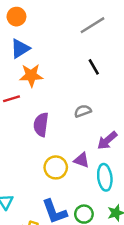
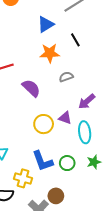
blue triangle: (20, 48) -> (46, 24), moved
orange star: (31, 75) -> (50, 53), moved
purple semicircle: (41, 125) -> (31, 88), turned 126

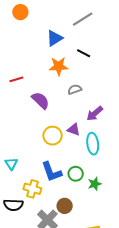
black line: (75, 40) -> (84, 53), turned -32
green star: (94, 162) -> (95, 184), moved

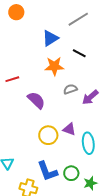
purple arrow: (95, 113) -> (90, 97), moved

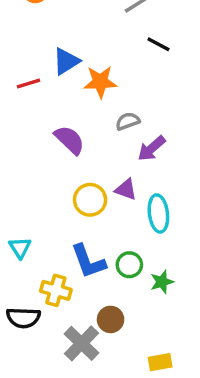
blue triangle: (50, 38) -> (66, 61), moved
black line: (79, 53) -> (158, 44), moved
red line: (12, 79) -> (28, 84), moved
purple arrow: (90, 97) -> (152, 148), moved

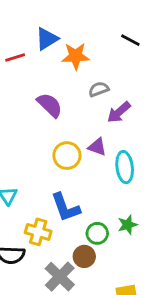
black line: (158, 44) -> (130, 40), moved
green circle: (129, 265) -> (97, 233), moved

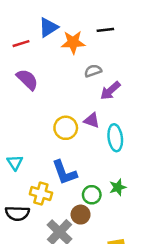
black line: (130, 40) -> (105, 30), moved, turned -35
purple semicircle: (50, 105) -> (27, 79), moved

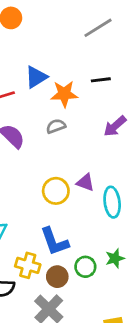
gray semicircle: (93, 71) -> (56, 126), moved
purple arrow: (110, 91) -> (115, 126), moved
brown circle: (81, 215) -> (57, 277), moved

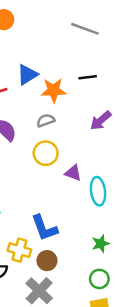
gray line: (98, 28) -> (85, 29), turned 52
yellow circle: (56, 191) -> (46, 153), moved
green circle: (85, 267) -> (99, 279), moved

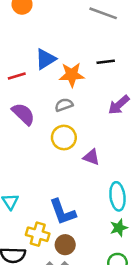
cyan ellipse: (98, 191) -> (117, 196), moved

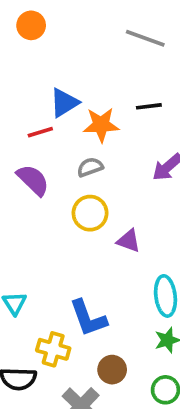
red line: (17, 76) -> (40, 132), moved
brown circle: (65, 245) -> (112, 370), moved

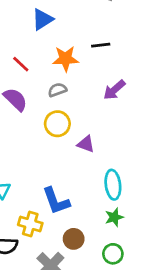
blue triangle: (64, 103) -> (42, 19), moved
red line: (40, 132) -> (21, 64), turned 60

